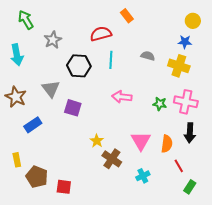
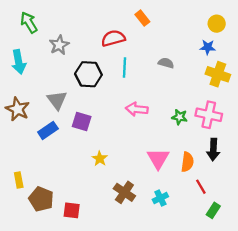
yellow cross: (179, 66) -> (218, 74), moved
blue rectangle: (33, 125) -> (48, 130), moved
yellow star: (97, 141) -> (100, 159), moved
brown cross: (112, 159) -> (124, 192), moved

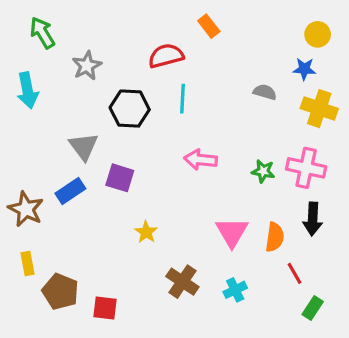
gray semicircle: (166, 63) -> (265, 92), moved
brown star: (18, 109) -> (26, 209), moved

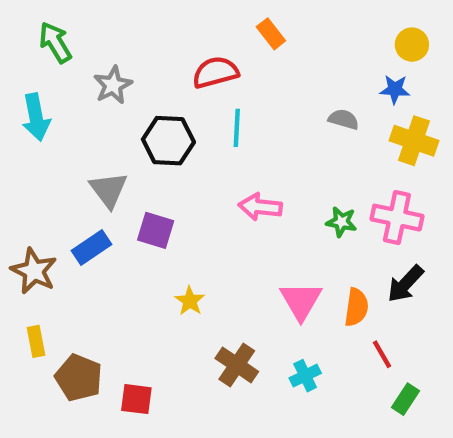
black arrow: (313, 219) -> (406, 284), turned 40

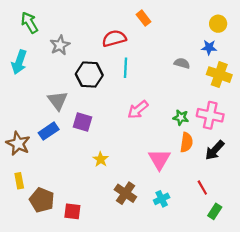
cyan arrow: (36, 117) -> (19, 62), turned 30
pink arrow: (260, 207) -> (138, 110), turned -45
orange semicircle: (356, 307) -> (186, 142), moved

